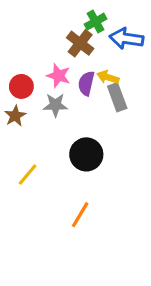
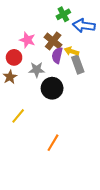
brown cross: (80, 43) -> (53, 41), moved
pink star: (58, 76) -> (27, 40), moved
black circle: (86, 154) -> (52, 88), moved

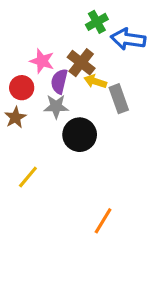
yellow arrow: (72, 51) -> (95, 81), moved
purple semicircle: (57, 55) -> (59, 81), moved
orange line: (53, 143) -> (103, 221), moved

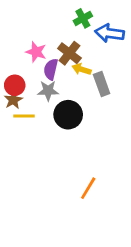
red circle: (22, 88) -> (15, 85), moved
yellow line: (28, 177) -> (24, 116), moved, turned 50

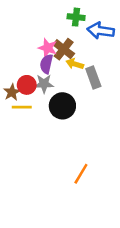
green cross: (83, 18) -> (76, 17), turned 35
pink star: (36, 52) -> (48, 48), moved
red circle: (15, 85) -> (27, 85), moved

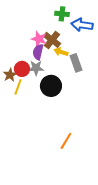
yellow line: (22, 107) -> (18, 87), turned -70

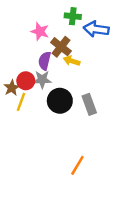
pink star: (39, 39) -> (40, 31), moved
gray rectangle: (76, 63) -> (89, 104), moved

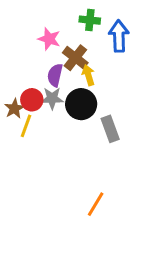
blue arrow: (96, 29) -> (119, 36), turned 80
yellow arrow: (72, 61) -> (88, 75), turned 56
black circle: (60, 101) -> (81, 104), moved

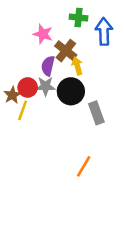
orange line: (96, 204) -> (84, 166), moved

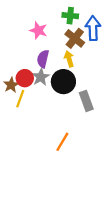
brown cross: (66, 51) -> (75, 38), moved
gray star: (45, 86) -> (41, 77), turned -30
orange line: (84, 166) -> (62, 142), moved

